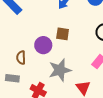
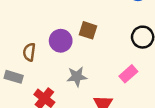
gray star: (60, 70) -> (77, 77), size x0.7

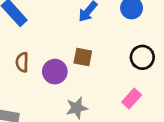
brown semicircle: (29, 52) -> (22, 62), moved

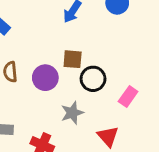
black circle: (142, 57) -> (93, 79), moved

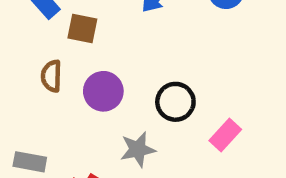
brown square: (73, 59) -> (82, 28), moved

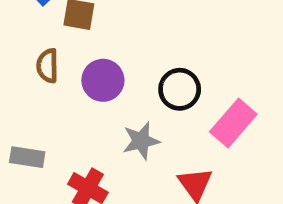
pink rectangle: (225, 135) -> (233, 123), size x1.4

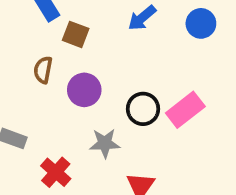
pink rectangle: (233, 123) -> (185, 110), moved

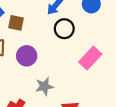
black circle: (143, 109) -> (64, 29), moved

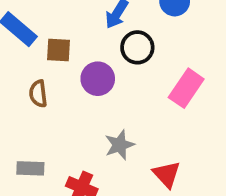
purple circle: (27, 56) -> (98, 79), moved

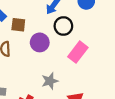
pink rectangle: (186, 88) -> (78, 52), moved

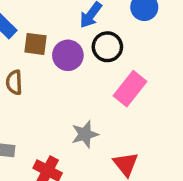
purple circle: (40, 42) -> (68, 55), moved

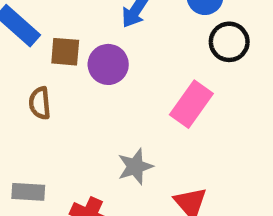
black circle: (107, 47) -> (229, 42), moved

